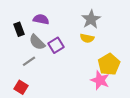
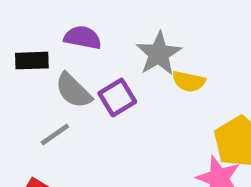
gray star: (91, 19) -> (159, 54), moved
black rectangle: (19, 29) -> (32, 61), turned -72

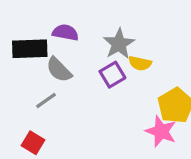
black rectangle: (32, 61) -> (30, 49), size x1.5
purple square: (117, 98) -> (112, 75), moved

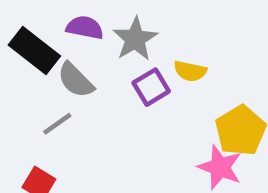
gray star: (119, 44) -> (135, 39), moved
black rectangle: (30, 49) -> (34, 50), turned 40

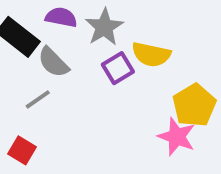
yellow semicircle: (190, 71) -> (151, 54), size x1.4

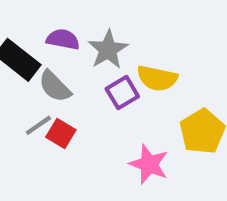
pink star: (177, 137) -> (149, 164), moved
red square: (22, 150) -> (61, 133), moved

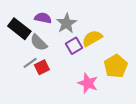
yellow semicircle: (157, 78) -> (92, 38), turned 138
red square: (61, 133) -> (42, 67), turned 32

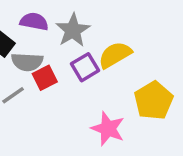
gray semicircle: (39, 43) -> (27, 62), turned -42
red square: (42, 67) -> (45, 78), moved

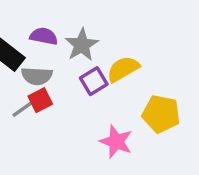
red square: (45, 78) -> (40, 100), moved
yellow pentagon: (154, 101) -> (161, 114), turned -30

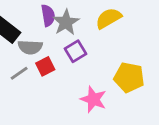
purple semicircle: (44, 36) -> (48, 15), moved, turned 70
yellow semicircle: (123, 69) -> (108, 18), moved
red square: (40, 100) -> (45, 66), moved

